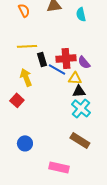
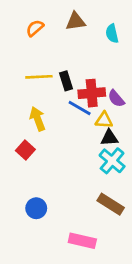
orange semicircle: (24, 10) -> (35, 28), turned -104
black rectangle: (42, 59) -> (66, 81), moved

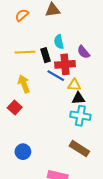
cyan semicircle: (112, 34) -> (59, 42), moved
purple semicircle: (116, 99) -> (83, 52), moved
cyan cross: (112, 161) -> (80, 116), turned -30

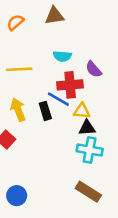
cyan semicircle: (59, 42) -> (62, 56), turned -72
black rectangle: (45, 55) -> (45, 111), moved

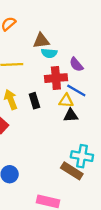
brown triangle: (54, 16) -> (41, 41), moved
blue line: (58, 99) -> (76, 91), moved
cyan cross: (90, 150) -> (82, 156), moved

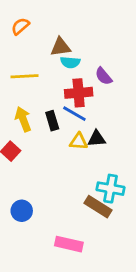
blue line: (76, 91) -> (74, 114), moved
yellow triangle: (66, 101) -> (79, 141), moved

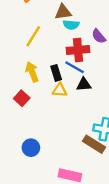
yellow line: (24, 76) -> (33, 36), turned -55
black triangle: (97, 139) -> (84, 84), moved
yellow triangle: (79, 141) -> (60, 90), moved

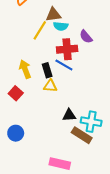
yellow line: (33, 36) -> (40, 30), moved
black triangle: (84, 84) -> (69, 115), moved
blue circle: (31, 148) -> (16, 133), moved

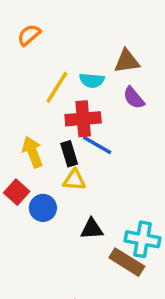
brown triangle: (53, 15) -> (127, 61), moved
red cross: (67, 49) -> (83, 119), moved
black triangle: (69, 115) -> (92, 229), moved
blue circle: (16, 133) -> (43, 208), moved

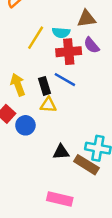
red cross: (83, 119) -> (69, 52), moved
black triangle: (92, 229) -> (61, 152), moved

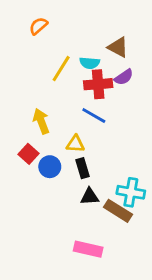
brown triangle: (86, 19) -> (118, 47), turned 36
purple semicircle: (92, 45) -> (124, 77), turned -84
black rectangle: (45, 86) -> (82, 168), moved

